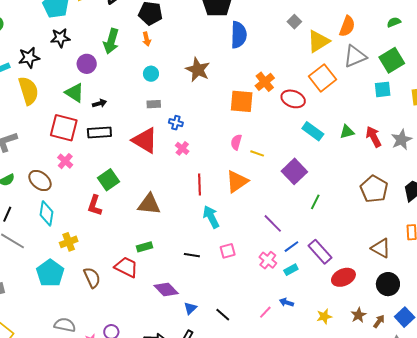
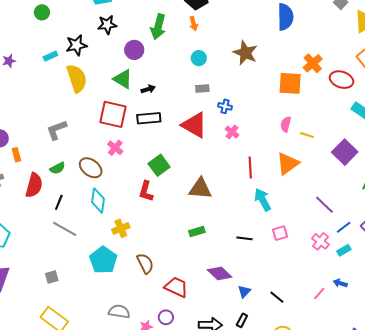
red trapezoid: (126, 267) -> (176, 287), moved

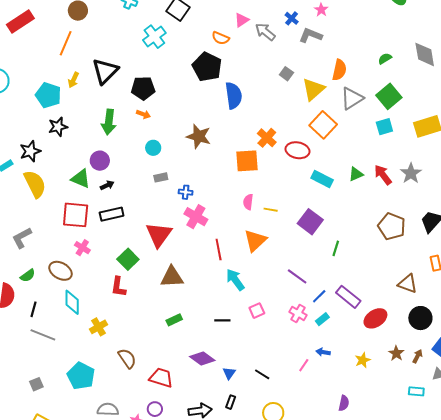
orange arrow: (194, 24) -> (143, 114), turned -48
purple circle: (134, 50) -> (100, 161), moved
red triangle: (194, 125) -> (159, 235), moved, turned 44
pink cross: (232, 132) -> (196, 217), size x1.6
cyan pentagon: (103, 260) -> (81, 376), moved

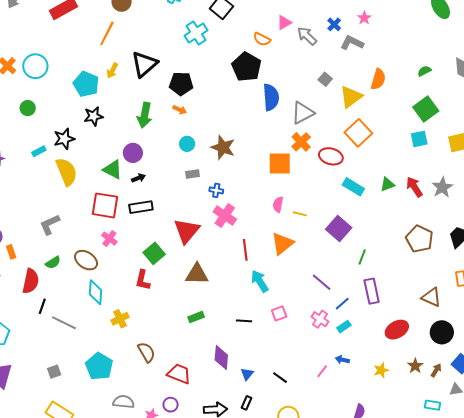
gray triangle: (352, 98) -> (303, 113), moved
brown star: (199, 136) -> (223, 147), moved
purple rectangle: (348, 297) -> (372, 291), moved, turned 35
black line: (33, 309) -> (42, 306), moved
purple diamond: (202, 358) -> (221, 357), turned 55

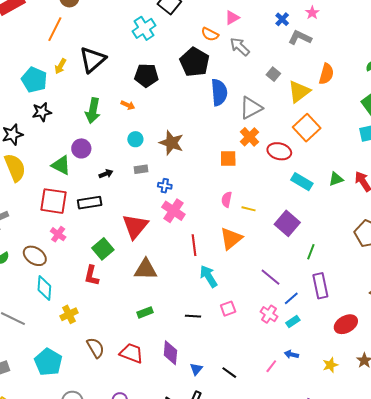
gray arrow: (307, 36) -> (240, 47), moved
black pentagon: (181, 84) -> (146, 75), moved
orange square: (280, 163) -> (228, 159), size x0.7
black arrow: (138, 178) -> (106, 174), moved
red trapezoid: (179, 374) -> (131, 353), moved

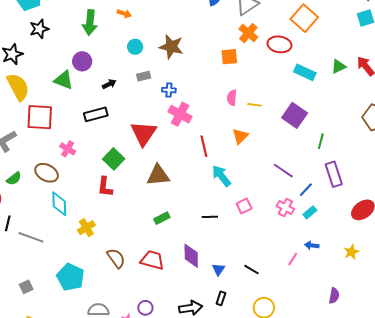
red square: (54, 201) -> (40, 117), moved
orange triangle: (231, 239) -> (240, 136), size x0.7

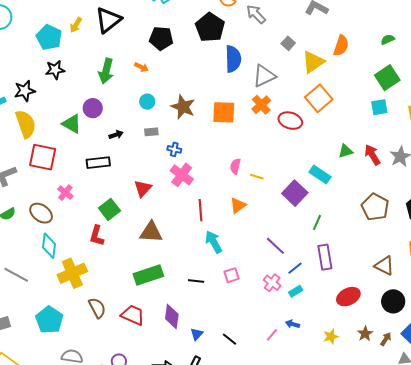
orange square: (229, 57) -> (224, 112), moved, size x1.4
cyan rectangle: (305, 72) -> (320, 175), moved
red triangle: (144, 133) -> (143, 188), size x0.7
green rectangle: (162, 218) -> (148, 275), size x1.8
yellow cross: (86, 228) -> (72, 273), size x1.6

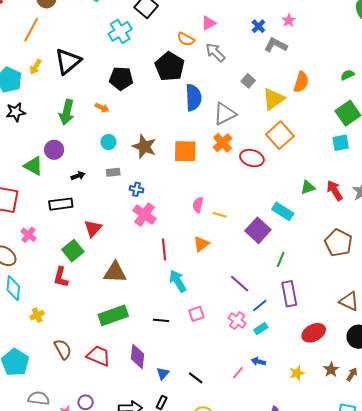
red triangle: (143, 188) -> (93, 228), moved
yellow cross: (72, 273) -> (37, 315), size x0.5

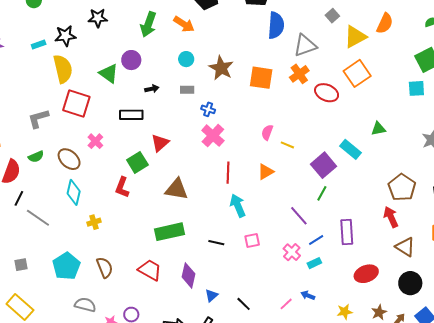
orange arrow: (102, 108) -> (184, 24), size x1.5
red arrow: (335, 191) -> (391, 217), moved
green line: (281, 259) -> (322, 193), moved
brown semicircle: (63, 349) -> (105, 267), moved

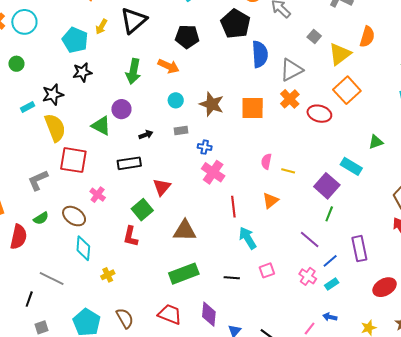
black line: (19, 198) -> (29, 299), moved

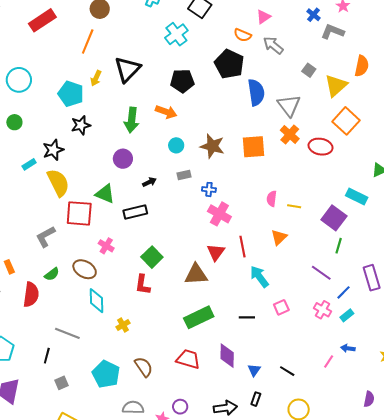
gray triangle: (291, 70) -> (289, 105), turned -35
green triangle: (101, 126) -> (105, 194), moved
red triangle: (162, 187) -> (216, 252), moved

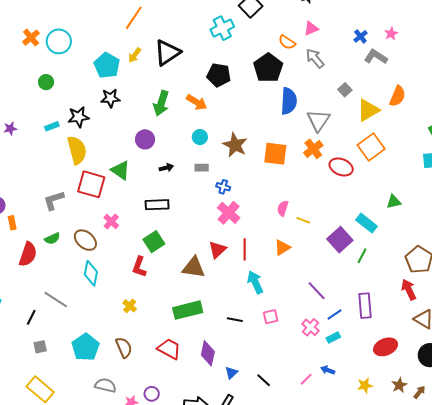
black rectangle: (135, 212) -> (157, 205), moved
green line: (339, 246) -> (362, 256), moved
yellow cross: (123, 325) -> (130, 306), moved, turned -32

